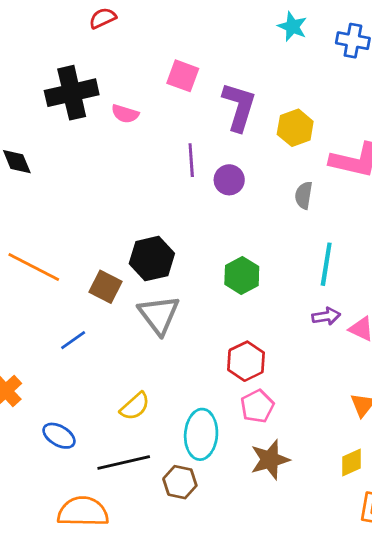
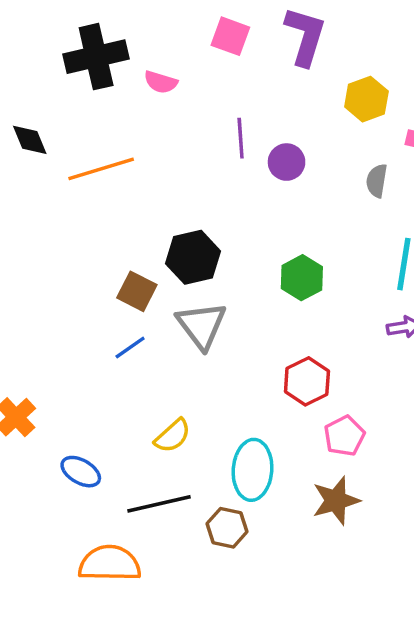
purple L-shape: (239, 107) -> (305, 36), moved
orange line: (34, 267) -> (101, 169), moved, turned -44
blue line: (73, 340) -> (130, 347), moved
pink pentagon: (257, 406) -> (344, 436), moved

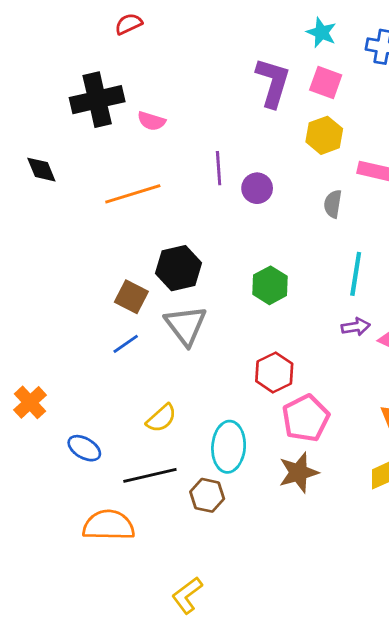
pink square: (230, 36) -> (326, 82), moved
orange line: (101, 169) -> (133, 194), moved
pink pentagon: (344, 436) -> (306, 418), size x1.4

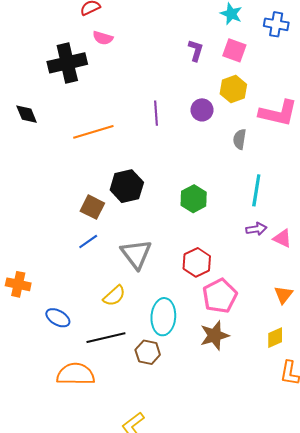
purple L-shape: (273, 82) -> (196, 50), size x0.6
pink semicircle: (151, 121) -> (103, 38), moved
purple circle: (257, 188) -> (202, 110), moved
gray triangle: (186, 325) -> (136, 254), moved
orange cross: (30, 402) -> (18, 284), turned -35

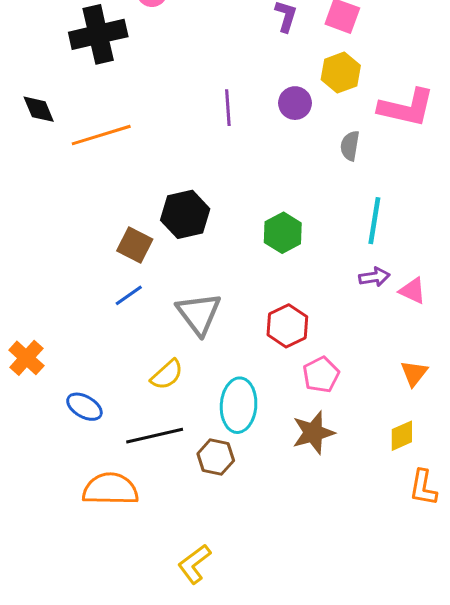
orange line: (93, 132) -> (101, 135), moved
orange cross: (18, 284) -> (26, 358), turned 30
pink pentagon: (220, 296) -> (321, 375), size x0.7

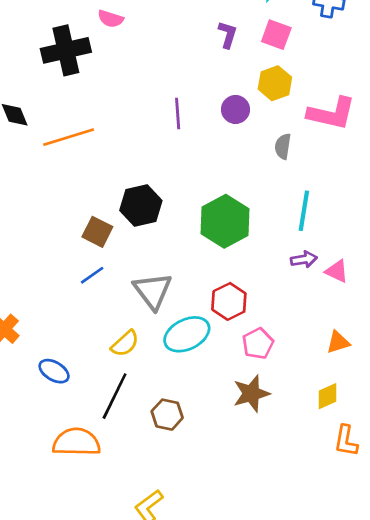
green hexagon: (283, 233) -> (225, 221), size x1.5
orange triangle: (414, 373) -> (338, 342), turned 35
cyan ellipse: (239, 405) -> (187, 334), moved, turned 60
black line: (155, 436) -> (115, 396), turned -51

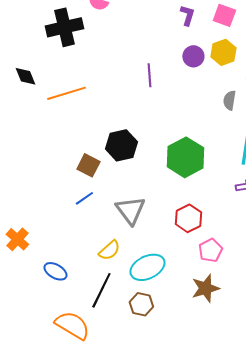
purple circle: (236, 109) -> (193, 56), moved
cyan ellipse: (187, 334) -> (147, 267), moved
orange semicircle: (76, 442) -> (72, 325), turned 30

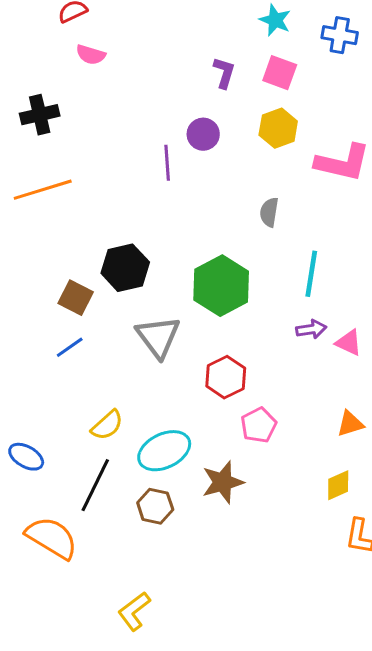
black cross: (64, 27) -> (40, 115), moved, size x0.7
purple circle: (193, 56) -> (203, 134), moved
gray semicircle: (229, 100) -> (269, 212), moved
gray triangle: (130, 210) -> (158, 337), moved
brown star: (205, 288) -> (223, 482), moved

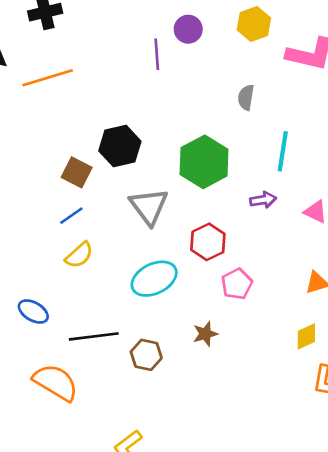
purple arrow: (311, 329) -> (263, 200), moved
yellow semicircle: (107, 425) -> (79, 255), moved
cyan ellipse: (164, 451) -> (154, 279), moved
brown star: (223, 482) -> (205, 334), size x0.7
black line: (95, 485) -> (94, 336), turned 57

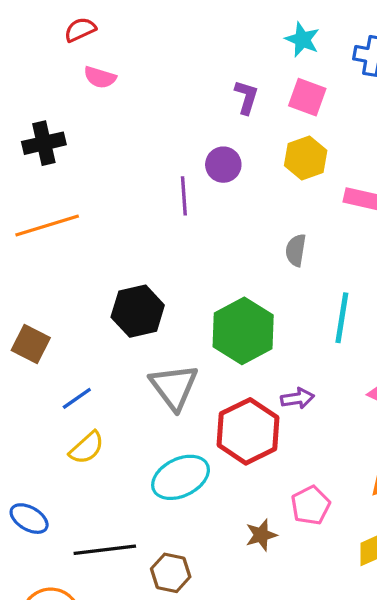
brown square: (77, 172) -> (31, 344), moved
purple arrow: (263, 200) -> (297, 398), moved
red hexagon: (208, 242) -> (248, 431), size x1.4
pink pentagon: (237, 284) -> (311, 505), moved
brown star: (205, 334) -> (261, 535), moved

